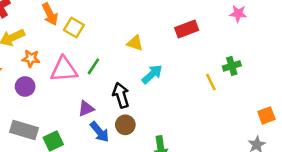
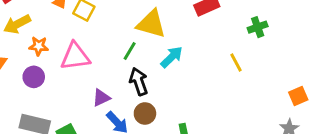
yellow triangle: (135, 43) -> (151, 24), size x1.6
green line: (93, 66) -> (130, 51), moved
green cross: (232, 66) -> (258, 27), moved

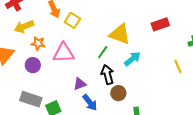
brown circle: (145, 113) -> (118, 93), moved

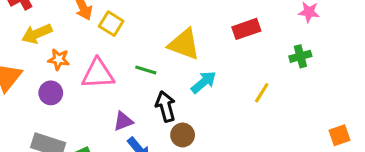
green line: (103, 52) -> (146, 70), moved, turned 72
yellow line: (178, 66) -> (262, 93), moved, turned 56

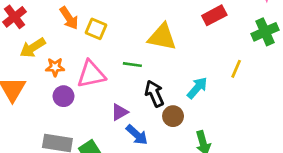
green cross: (300, 56) -> (265, 32), size x1.4
cyan arrow: (204, 82) -> (197, 88), moved
purple circle: (51, 93) -> (64, 96), moved

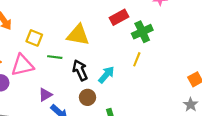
yellow square: (96, 29) -> (34, 38), moved
green cross: (265, 32) -> (142, 32), moved
black arrow: (154, 94) -> (80, 70), moved

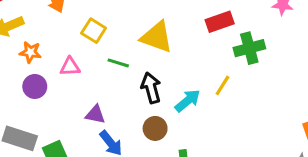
yellow line: (137, 59) -> (222, 85), moved
pink triangle: (22, 65) -> (70, 67), size x0.6
purple triangle: (45, 95) -> (95, 114), turned 32

